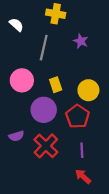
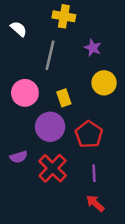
yellow circle: (88, 90) -> (104, 83), moved

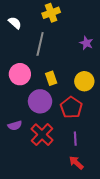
yellow cross: (64, 16) -> (51, 13), turned -30
purple star: (93, 48) -> (86, 43), moved
yellow circle: (104, 83) -> (84, 81), moved

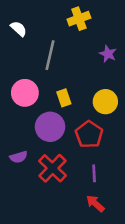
yellow cross: (51, 13) -> (79, 19), moved

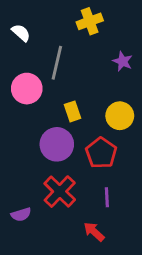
pink circle: (25, 93) -> (27, 89), moved
purple semicircle: (19, 157) -> (21, 214), moved
red arrow: (95, 204) -> (94, 232), moved

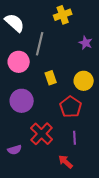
white semicircle: (21, 33) -> (15, 23), size x1.5
purple circle: (57, 144) -> (22, 101), moved

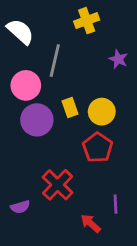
yellow circle: (84, 81) -> (102, 112), moved
purple circle: (22, 101) -> (37, 120), moved
purple line: (75, 138) -> (116, 204), moved

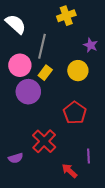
yellow rectangle: (70, 107) -> (45, 73), moved, turned 56
yellow circle: (102, 112) -> (78, 71), moved

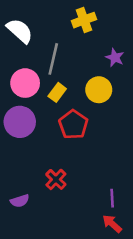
purple circle: (28, 92) -> (20, 122), moved
red pentagon: (75, 113) -> (73, 125), moved
red cross: (44, 141) -> (56, 179), size x0.7
red arrow: (69, 171) -> (112, 224), moved

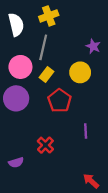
yellow cross: (84, 20) -> (49, 16), moved
white semicircle: (20, 31) -> (16, 25), turned 35
purple line: (112, 198) -> (86, 131), moved

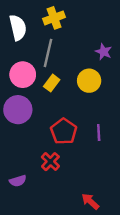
red pentagon: (60, 101) -> (64, 131), moved
purple line: (86, 131) -> (99, 133), moved
red arrow: (91, 181) -> (90, 201), moved

